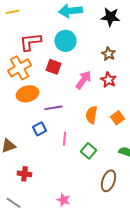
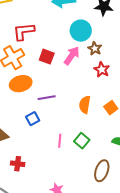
cyan circle: (65, 41) -> (81, 31), moved
brown star: (108, 54) -> (95, 49), moved
pink arrow: (83, 80) -> (72, 56), moved
pink line: (64, 139) -> (60, 141), moved

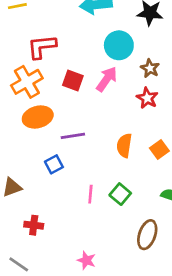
brown star: (95, 49) -> (150, 68), moved

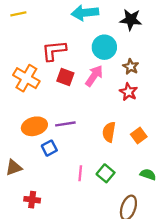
red L-shape: (42, 47) -> (54, 51), moved
orange cross: (27, 82) -> (26, 78), turned -30
orange ellipse: (38, 117) -> (34, 126), moved

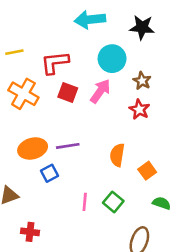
yellow line: (18, 14) -> (14, 52), moved
orange square: (139, 135) -> (147, 171), moved

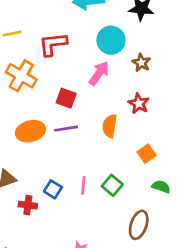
red square: (68, 92) -> (66, 98), moved
red star: (139, 109) -> (139, 103), moved
orange semicircle: (117, 155) -> (110, 126), moved
blue square: (50, 173) -> (53, 189), moved, turned -30
red cross: (30, 232) -> (28, 205), moved

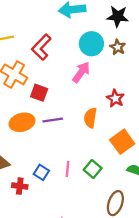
red L-shape: (53, 44) -> (41, 47), turned -40
brown star: (141, 63) -> (118, 47), moved
red square: (66, 98) -> (39, 93), moved
orange square: (147, 154) -> (122, 142), size x1.5

